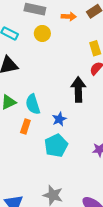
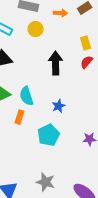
black arrow: (78, 89) -> (56, 63), moved
blue star: (59, 119) -> (59, 106), moved

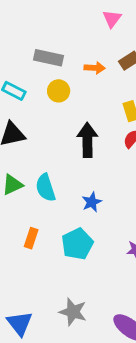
orange rectangle: (20, 117) -> (31, 238), moved

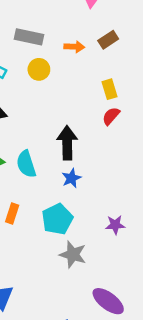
black arrow: (87, 140) -> (67, 143), moved
gray star: (73, 312) -> (73, 255), moved

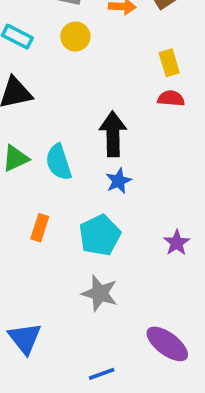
red semicircle: (111, 116) -> (171, 98), turned 54
purple star: (115, 225) -> (177, 243), turned -30
gray star: (73, 255) -> (100, 293), moved

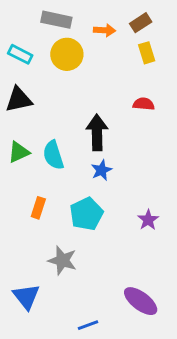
yellow circle: (75, 37) -> (67, 54), size x1.4
yellow rectangle: (169, 63) -> (147, 53), moved
gray star: (100, 293) -> (62, 260), moved

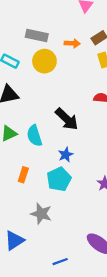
black arrow: (97, 133) -> (67, 119), turned 135
blue star: (101, 170) -> (66, 155), moved
blue triangle: (26, 297) -> (14, 240), turned 35

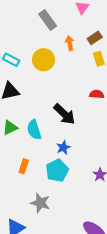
gray rectangle: (37, 36) -> (48, 20), moved, turned 42
orange arrow: (72, 43) -> (70, 43), turned -104

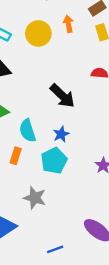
orange arrow: (70, 43) -> (68, 24), moved
cyan semicircle: (34, 130) -> (28, 131), moved

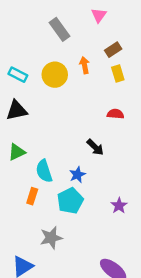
black arrow: (62, 96) -> (95, 147), moved, size x0.7
gray star: (35, 198) -> (51, 238), turned -30

